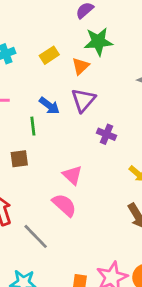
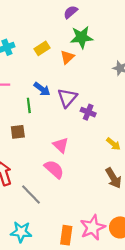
purple triangle: (83, 100) -> (67, 98), moved

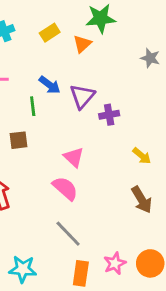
purple cross: (88, 112) -> (109, 115), turned -32
gray line: (31, 195) -> (68, 234), moved
pink star: (93, 227) -> (115, 263), size x0.7

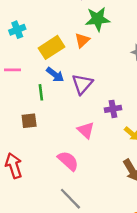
yellow rectangle: (50, 33) -> (52, 47), moved, size x1.5
purple cross: (109, 115) -> (113, 109), moved
pink triangle: (74, 157) -> (86, 130), moved

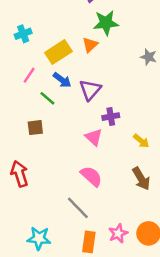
pink line: (13, 70) -> (29, 75), moved, turned -56
green line: (41, 92) -> (47, 98), turned -42
purple cross: (113, 109) -> (111, 117), moved
pink semicircle: (68, 161) -> (91, 176), moved

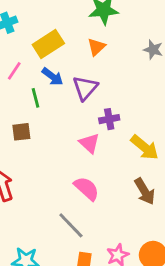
orange triangle: (90, 45) -> (96, 47), moved
green line: (47, 98) -> (36, 98), turned 35
yellow arrow: (141, 141) -> (145, 147), size x1.5

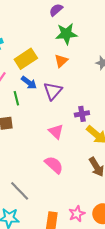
purple cross: (109, 119) -> (82, 114), moved
gray line: (71, 225) -> (20, 191), moved

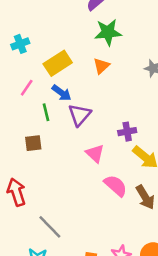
purple triangle: (53, 91) -> (80, 115), moved
pink semicircle: (54, 165) -> (116, 186), moved

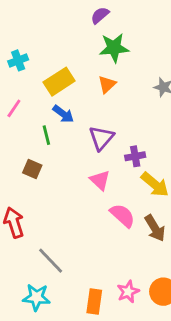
pink line: (27, 88) -> (14, 108), moved
purple triangle: (80, 115) -> (101, 138), moved
brown square: (33, 143) -> (32, 169), turned 30

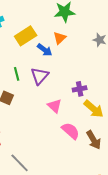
blue arrow: (63, 114) -> (45, 50), moved
purple triangle: (101, 138) -> (40, 76), moved

